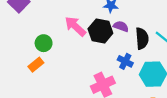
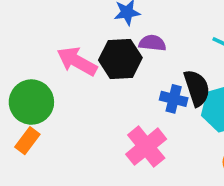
black semicircle: (142, 38) -> (197, 88), moved
green circle: (44, 43) -> (31, 102), size x1.5

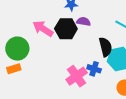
blue cross: (174, 99) -> (94, 69), moved
orange rectangle: (27, 141) -> (14, 69), turned 32

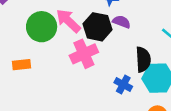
green circle: (17, 49) -> (42, 27), moved
pink cross: (77, 76) -> (84, 54), moved

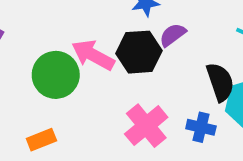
purple semicircle: (122, 22) -> (173, 35), turned -42
pink cross: (84, 54) -> (146, 126), moved

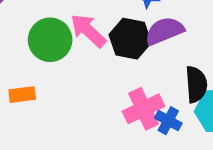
purple semicircle: (173, 35) -> (164, 31), size x1.5
pink cross: (146, 126) -> (144, 109), moved

